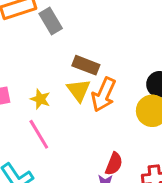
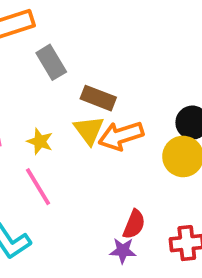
gray rectangle: (51, 21) -> (51, 62), moved
orange arrow: (104, 95) -> (121, 136), turned 48

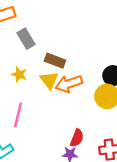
yellow star: (40, 141) -> (19, 74), moved
pink line: (38, 187) -> (18, 115), turned 45

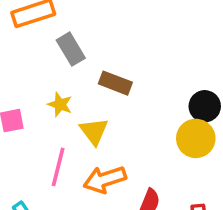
yellow triangle: (49, 80) -> (94, 131), moved
orange arrow: (69, 84) -> (105, 180), moved

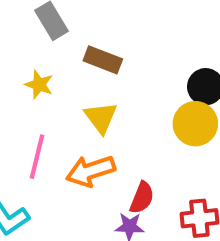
yellow triangle: (94, 131) -> (101, 117), moved

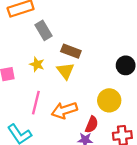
yellow triangle: (101, 117) -> (65, 71), moved
yellow circle: (195, 124) -> (109, 100), moved

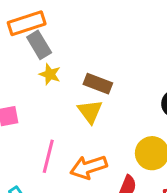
gray rectangle: (44, 30) -> (39, 45), moved
yellow star: (37, 64) -> (50, 74), moved

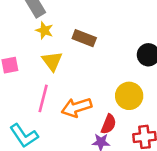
yellow triangle: (90, 111) -> (52, 61), moved

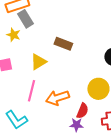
yellow star: (44, 30) -> (13, 35), moved
yellow triangle: (52, 61) -> (38, 62), turned 36

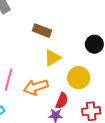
yellow triangle: (38, 62) -> (52, 58), moved

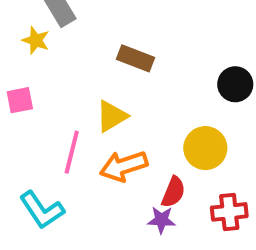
yellow triangle: (52, 58) -> (112, 116), moved

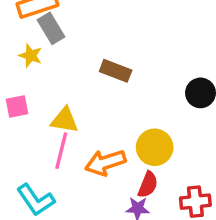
yellow triangle: (112, 116) -> (65, 120), moved, turned 40
yellow circle: (205, 148) -> (155, 147), moved

